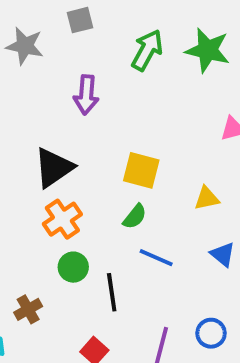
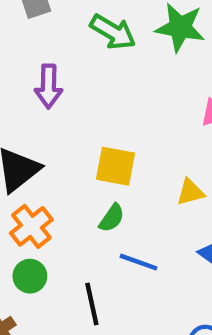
green arrow: (147, 50) -> (113, 32), turned 96
green circle: (73, 267) -> (30, 276), moved

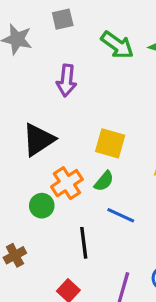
orange cross: (31, 226) -> (67, 183), moved
green circle: (30, 276) -> (42, 206), moved

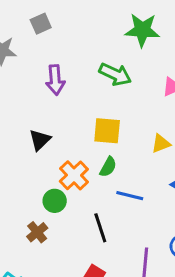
green arrow: (117, 45) -> (115, 74), moved
black triangle: (39, 140) -> (40, 140), size x0.7
brown cross: (15, 255) -> (37, 232), moved

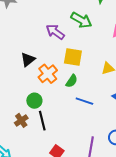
purple arrow: (55, 80) -> (55, 32), moved, turned 126
orange cross: (74, 175) -> (48, 74), moved
black line: (100, 228) -> (42, 121), moved

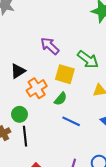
green arrow: (81, 20) -> (88, 59), moved

